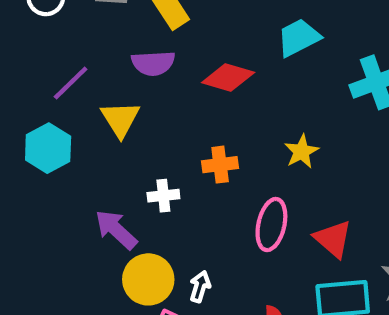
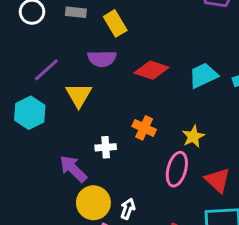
cyan trapezoid: (299, 38) -> (203, 75), moved
yellow star: (302, 152) -> (193, 136), moved
orange cross: (220, 165) -> (144, 128), turned 30

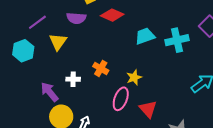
red diamond: (152, 70) -> (112, 15), moved

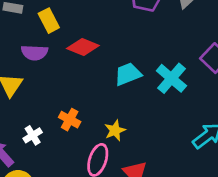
cyan cross: (177, 40) -> (171, 78), turned -35
white cross: (73, 79) -> (33, 135), turned -32

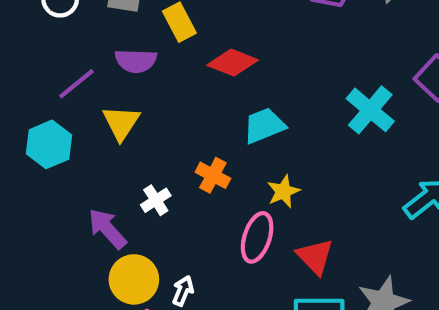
purple semicircle: (34, 53) -> (136, 61), moved
cyan trapezoid: (128, 74) -> (264, 126), moved

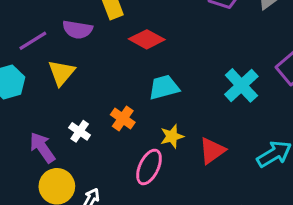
white cross: (156, 200) -> (80, 131), turned -30
red triangle: (315, 257) -> (212, 151), moved, turned 32

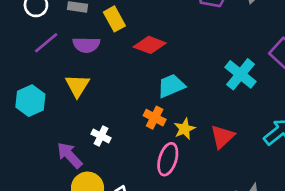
purple line: (33, 41) -> (46, 43), moved
orange cross: (123, 119) -> (155, 118), moved

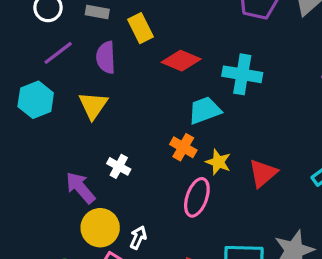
purple semicircle: (86, 45) -> (106, 57), turned 84
cyan cross: (241, 74) -> (242, 74), moved, turned -32
cyan hexagon: (30, 101) -> (36, 100), moved
yellow star: (184, 129) -> (218, 162), turned -30

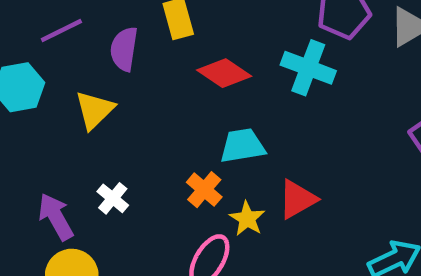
cyan cross: (242, 74) -> (308, 68), moved
red triangle: (263, 173) -> (297, 199), moved

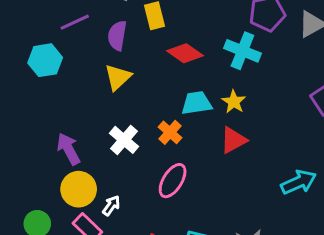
yellow triangle: (95, 110) -> (118, 77), moved
white cross: (113, 198) -> (124, 140), moved, size x1.4
yellow star: (247, 219) -> (234, 102), moved

